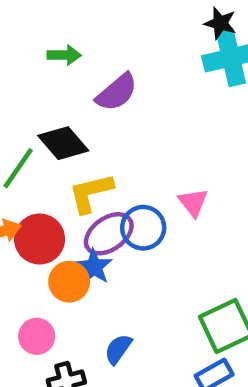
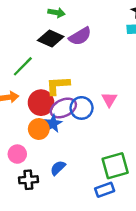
black diamond: (63, 143) -> (51, 38), moved, turned -35
red circle: (40, 239) -> (41, 103), moved

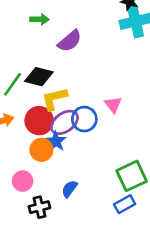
black diamond: (51, 38) -> (39, 77), moved

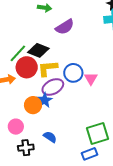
blue circle: (84, 119) -> (73, 73), moved
red circle: (39, 121) -> (27, 67), moved
blue semicircle: (69, 189) -> (50, 137), turned 80

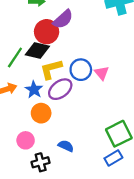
red circle: (27, 67) -> (47, 32), moved
blue star: (45, 100) -> (34, 90), moved

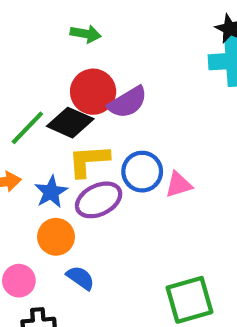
purple semicircle: (63, 19) -> (128, 102), moved
pink triangle: (102, 73) -> (179, 185), turned 42
blue semicircle: (66, 146) -> (80, 278), moved

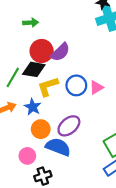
purple ellipse: (99, 200) -> (69, 126), moved
blue semicircle: (80, 278) -> (58, 147), size x1.6

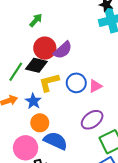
green arrow: (31, 23) -> (36, 20), turned -48
purple ellipse: (69, 126) -> (92, 120), moved
pink circle: (27, 156) -> (26, 148), size x1.5

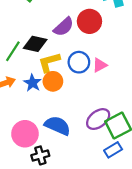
red circle: (45, 48) -> (89, 21), moved
purple ellipse: (92, 120) -> (98, 119), moved
orange circle: (40, 123) -> (53, 81), moved

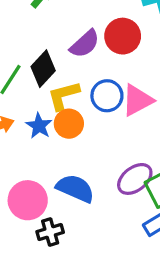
black diamond: (35, 44) -> (43, 69), turned -60
pink triangle: (100, 65) -> (137, 100), size x1.5

